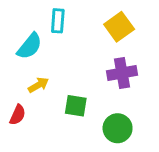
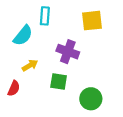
yellow square: (119, 27) -> (92, 21), turned 30
purple cross: (122, 73) -> (68, 52), moved, turned 30

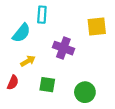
yellow square: (92, 21) -> (97, 27), moved
green square: (59, 82) -> (47, 85), moved

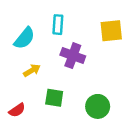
cyan rectangle: (42, 15) -> (58, 25), moved
red semicircle: (13, 82) -> (17, 110), moved, turned 32

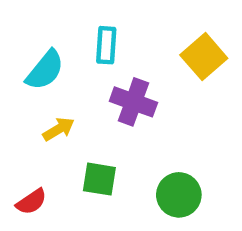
yellow square: (111, 31) -> (204, 57), turned -35

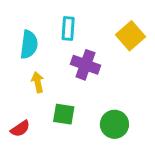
cyan semicircle: (45, 70) -> (29, 44), turned -32
yellow arrow: (59, 129) -> (38, 82), turned -72

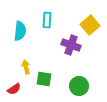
purple cross: (85, 65) -> (71, 45), moved
yellow arrow: (38, 82) -> (26, 67), moved

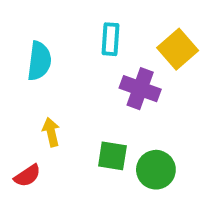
cyan rectangle: (47, 20) -> (110, 39), moved
green square: (44, 79) -> (112, 156), moved

